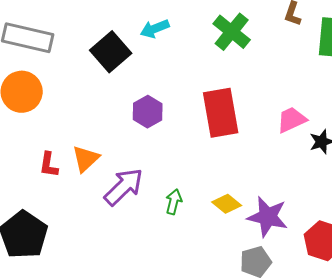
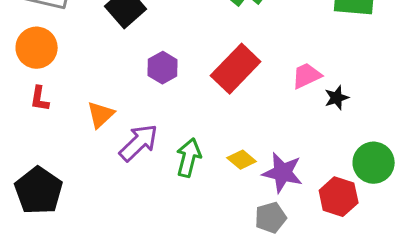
red rectangle: (221, 113) -> (236, 69), turned 54
red L-shape: (49, 165) -> (40, 99), moved
green arrow: (174, 202) -> (189, 158), size x1.5

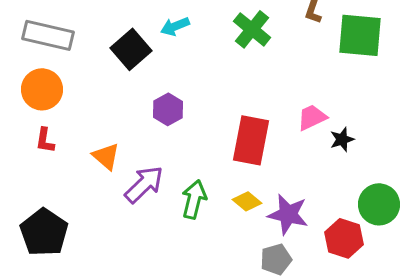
red rectangle: (236, 69) -> (251, 140), moved, turned -33
orange triangle: (101, 115) -> (106, 156), turned -36

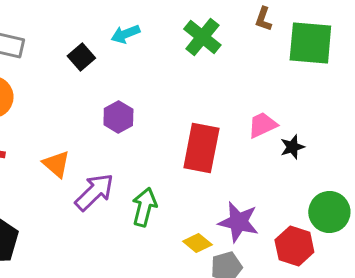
black square: (131, 49) -> (81, 57), size x0.7
yellow diamond: (247, 201) -> (197, 243), moved

